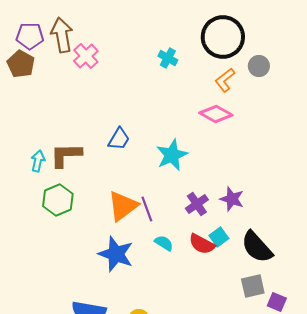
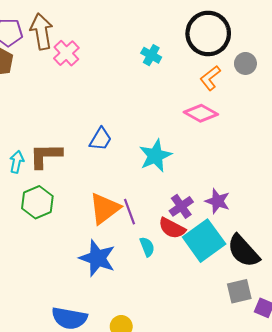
cyan square: (219, 237) -> (204, 241), size x2.0
cyan semicircle: (164, 243) -> (147, 247), turned 36
red semicircle: (202, 244) -> (172, 228), moved

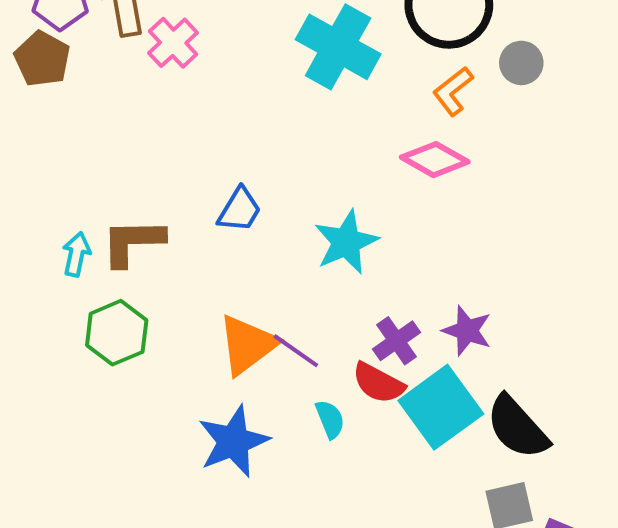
cyan cross: (151, 55) -> (338, 47), size x2.0
purple line: (129, 212) -> (296, 351), turned -35
blue star: (97, 258) -> (233, 441), turned 30

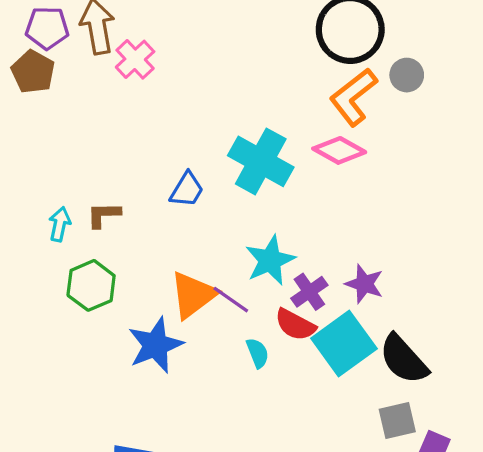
cyan cross: (338, 47) -> (261, 161), moved
orange L-shape: (453, 91) -> (353, 97), size x1.5
brown L-shape: (133, 242) -> (104, 215), size x0.7
cyan star: (346, 242) -> (270, 260), moved
blue star: (233, 441) -> (155, 345), moved

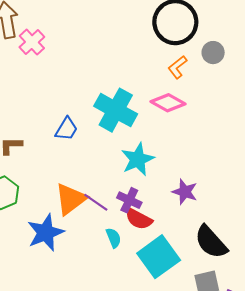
orange L-shape: (353, 97) -> (177, 67), size x0.6
cyan star: (270, 260) -> (138, 159), moved
purple cross: (309, 292) -> (129, 200), moved, turned -30
cyan square: (344, 344) -> (159, 257), moved

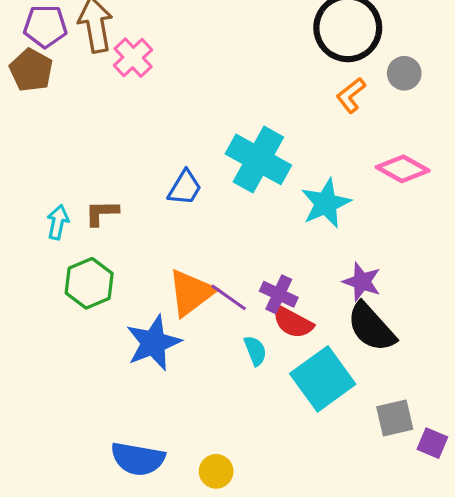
pink diamond: (168, 103) -> (403, 169), moved
cyan star: (138, 159) -> (326, 203), moved
black semicircle: (211, 242) -> (371, 327), moved

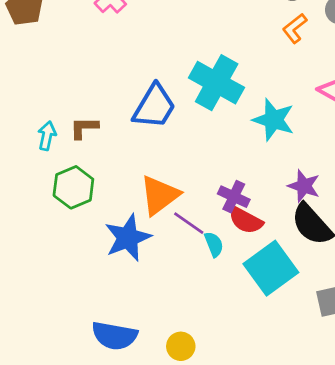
blue trapezoid: (185, 188) -> (154, 107), size x1.5
cyan star: (326, 203) -> (273, 120), turned -30
purple line: (229, 297) -> (189, 223), moved

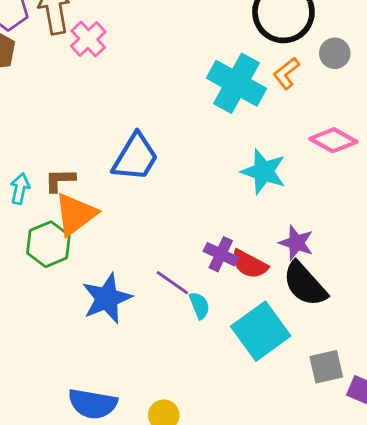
cyan cross: (217, 83) -> (236, 83), moved
orange triangle: (160, 195) -> (75, 214), moved
red semicircle: (246, 220) -> (249, 264), moved

